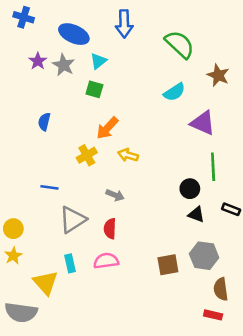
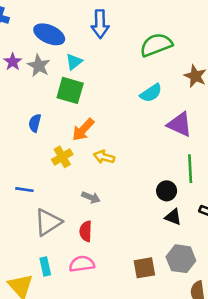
green semicircle: (180, 44) -> (156, 45), turned -64
green square: (94, 89) -> (70, 90), size x1.5
blue semicircle: (44, 122) -> (35, 123), moved

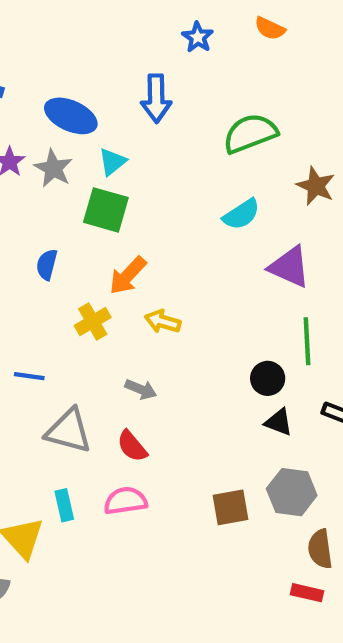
gray triangle: (48, 222) -> (69, 431), turned 48
red semicircle: (86, 231) -> (132, 446), turned -42

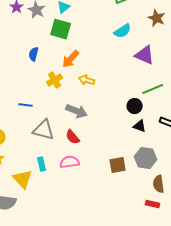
green line: (307, 341) -> (153, 89), turned 70
gray arrow: (141, 389) -> (77, 111), size x1.5

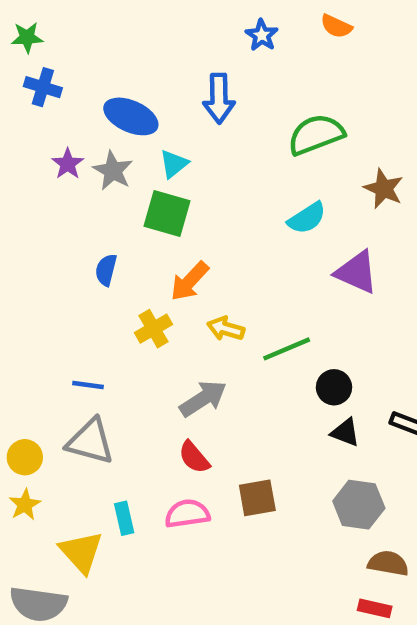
green line: (153, 89) -> (287, 349), moved
gray arrow: (77, 111) -> (203, 399), turned -55
gray triangle: (44, 130) -> (90, 441), moved
brown square: (118, 165) -> (257, 498), moved
brown semicircle: (159, 184) -> (388, 563), turned 108

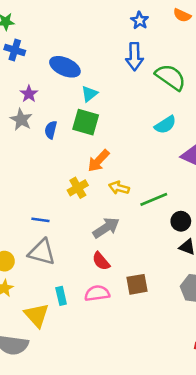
blue arrow: (219, 98) -> (134, 56), moved
green semicircle: (316, 135) -> (170, 77), turned 56
gray star: (113, 171) -> (21, 120), moved
blue semicircle: (106, 270) -> (51, 130), moved

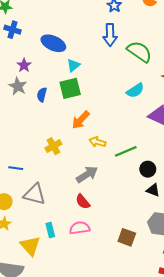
green square: (86, 122) -> (70, 88), turned -30
yellow cross: (78, 188) -> (53, 146), moved
blue line: (40, 220) -> (16, 168), moved
brown square: (137, 284) -> (127, 237), moved, turned 30

